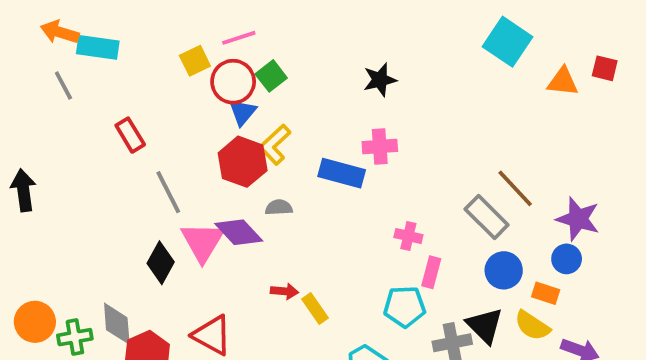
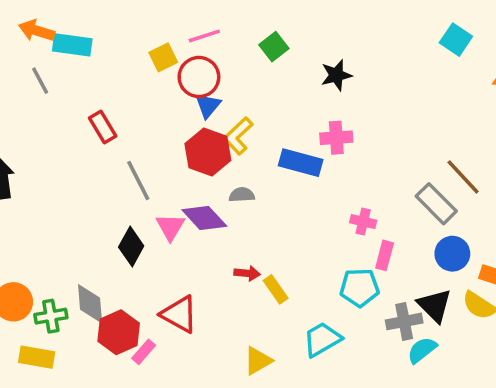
cyan square: (507, 42) -> (456, 40), size x0.7
green square: (271, 76) -> (274, 47), moved
pink triangle: (203, 242) -> (170, 227), size x0.7

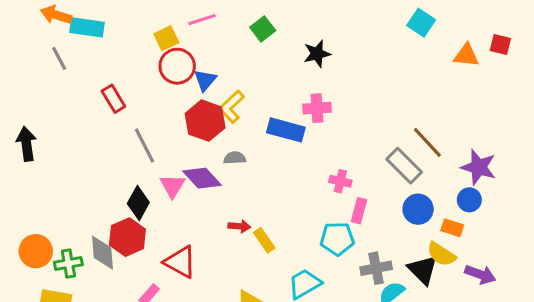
red circle: (199, 77) -> (177, 66), moved
black triangle: (434, 305) -> (423, 270), moved
red hexagon: (119, 332) -> (127, 237), moved

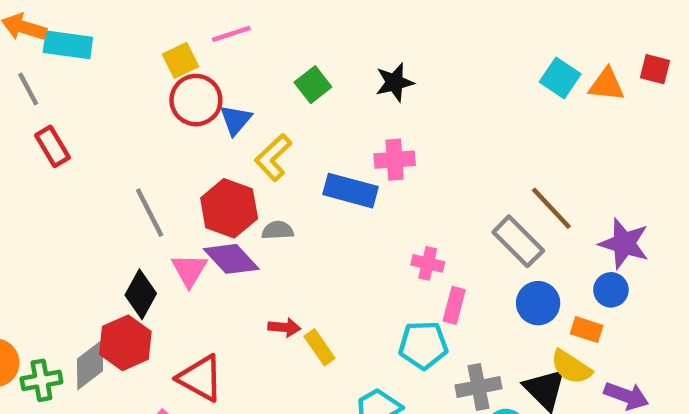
cyan square: (421, 23) -> (560, 78), moved
green square: (263, 29) -> (313, 85), moved
red rectangle: (113, 99) -> (52, 146), moved
red hexagon: (205, 121) -> (229, 208), moved
gray diamond: (103, 253) -> (90, 365), turned 57

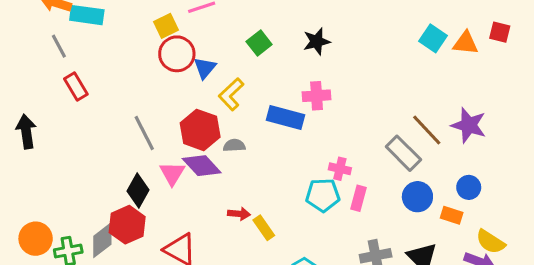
purple star: (624, 244) -> (469, 125), moved
cyan pentagon: (423, 345) -> (323, 195), moved
yellow semicircle: (571, 367) -> (490, 242), moved

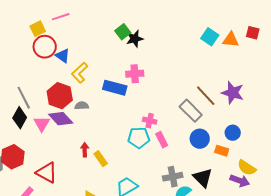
green square: (259, 43) -> (123, 32), moved
blue triangle: (205, 68) -> (63, 56), turned -35
black diamond: (138, 190) -> (20, 118), moved
pink rectangle: (358, 198) -> (162, 140), turned -42
red arrow: (239, 214) -> (85, 150), turned -96

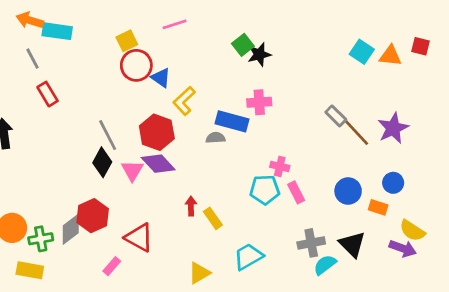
pink line: (61, 17) -> (175, 24), moved
purple star: (233, 93) -> (393, 128), turned 30
gray semicircle: (82, 106) -> (216, 138), moved
gray rectangle: (191, 111) -> (336, 116), moved, size x0.7

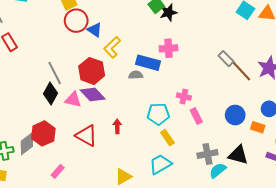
pink triangle: (132, 171) -> (73, 100), turned -48
cyan pentagon: (265, 190) -> (158, 114), moved
yellow rectangle: (213, 218) -> (167, 138), moved
red triangle: (139, 237) -> (86, 136), moved
black triangle: (352, 244) -> (238, 155), turned -30

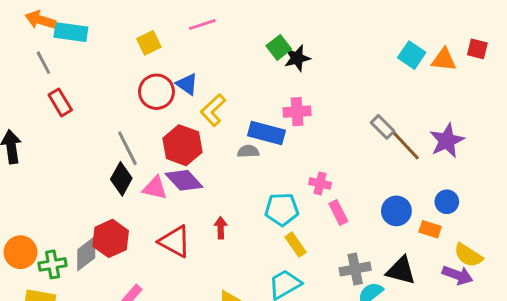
red circle: (76, 21) -> (156, 92), moved

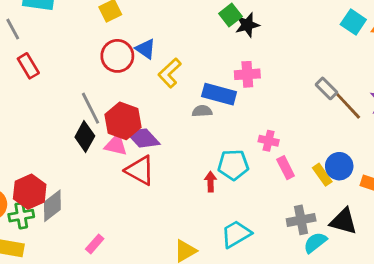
red hexagon: (182, 145) -> (123, 121), moved
red arrow: (221, 228) -> (211, 182), moved
red hexagon: (111, 238) -> (30, 192), moved
red triangle: (175, 241) -> (140, 170), moved
yellow rectangle: (296, 245) -> (322, 175), moved

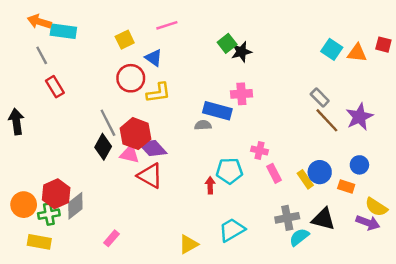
blue triangle: (146, 49) -> (154, 58), moved
yellow L-shape: (170, 73) -> (158, 93), moved, turned -145
gray rectangle: (326, 88) -> (320, 97), moved

